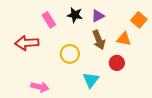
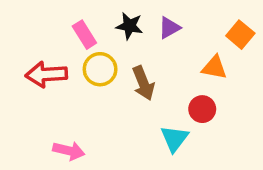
brown arrow: (99, 40) -> (143, 83), moved
yellow circle: (70, 54) -> (100, 69), moved
cyan triangle: (91, 80) -> (175, 139), moved

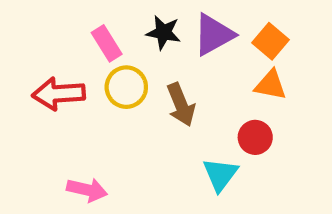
purple triangle: (169, 28) -> (214, 35), size x1.5
orange square: (240, 35) -> (271, 41), moved

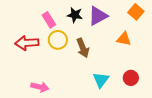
orange square: (271, 41) -> (136, 12), moved
red circle: (255, 137) -> (131, 78), moved

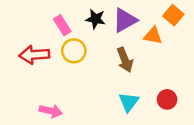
orange triangle: (124, 39) -> (153, 36), moved
brown arrow: (83, 48) -> (125, 60), moved

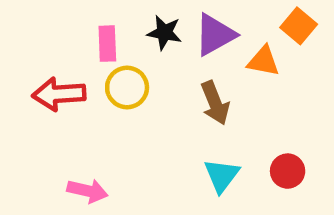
pink rectangle: (62, 25) -> (107, 44), turned 30

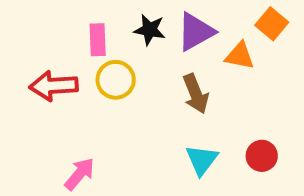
pink arrow: (87, 191) -> (80, 174), turned -63

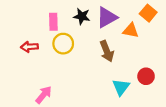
red arrow: (54, 86) -> (29, 47), size x0.7
red circle: (262, 156) -> (146, 76), moved
cyan triangle: (202, 160) -> (121, 87), moved

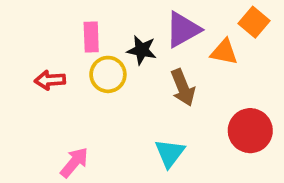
black star: (82, 16) -> (142, 50), moved
red circle: (146, 76) -> (250, 131), size x1.5
cyan triangle: (121, 87) -> (170, 153), moved

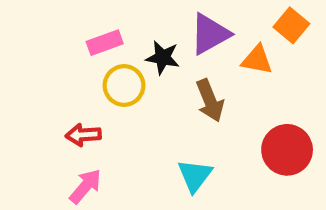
pink rectangle: (91, 37) -> (105, 43), turned 72
red arrow: (50, 80) -> (83, 135), moved

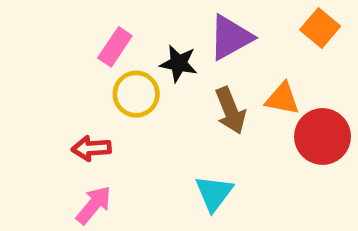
pink rectangle: (105, 43) -> (115, 47), turned -36
orange triangle: (257, 60) -> (282, 99), moved
red circle: (287, 150) -> (323, 136), moved

